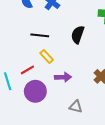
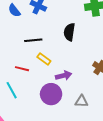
red line: (27, 70) -> (22, 69), moved, turned 56
purple circle: (35, 91) -> (51, 94), moved

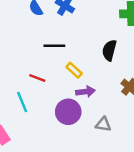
black semicircle: (69, 32) -> (109, 50), moved
yellow rectangle: (44, 59) -> (74, 70), moved

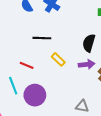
purple arrow: (85, 92) -> (87, 64), moved
purple circle: (68, 112) -> (35, 95), moved

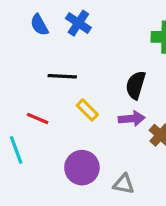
purple circle: (35, 95) -> (82, 168), moved

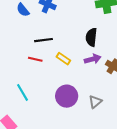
red line: (38, 119) -> (35, 59), moved
gray triangle: (124, 184) -> (95, 102), turned -40

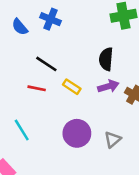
black line: (43, 40) -> (46, 64), turned 42

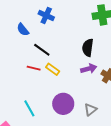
blue semicircle: (20, 27) -> (23, 30), moved
yellow rectangle: (72, 87) -> (53, 69), moved
cyan line: (22, 130) -> (29, 108), moved

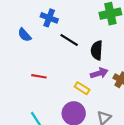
black line: (42, 50) -> (69, 40), moved
yellow rectangle: (53, 69) -> (82, 88), moved

